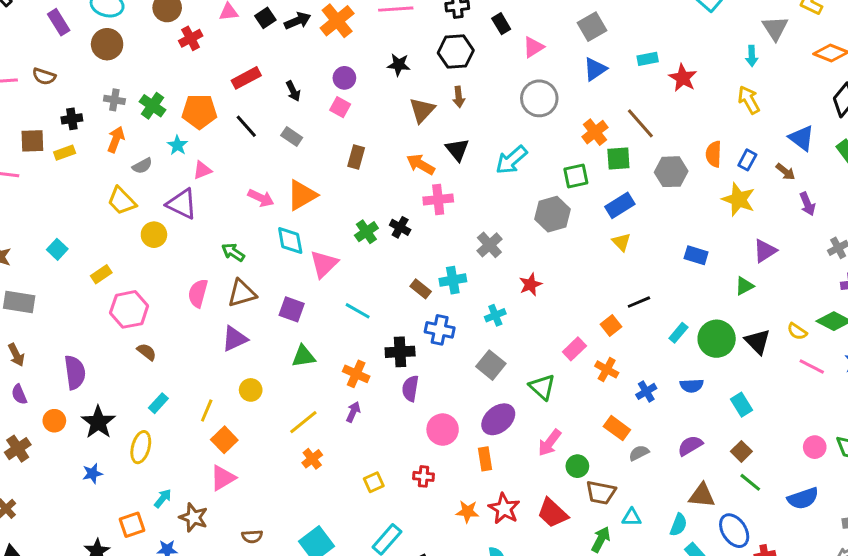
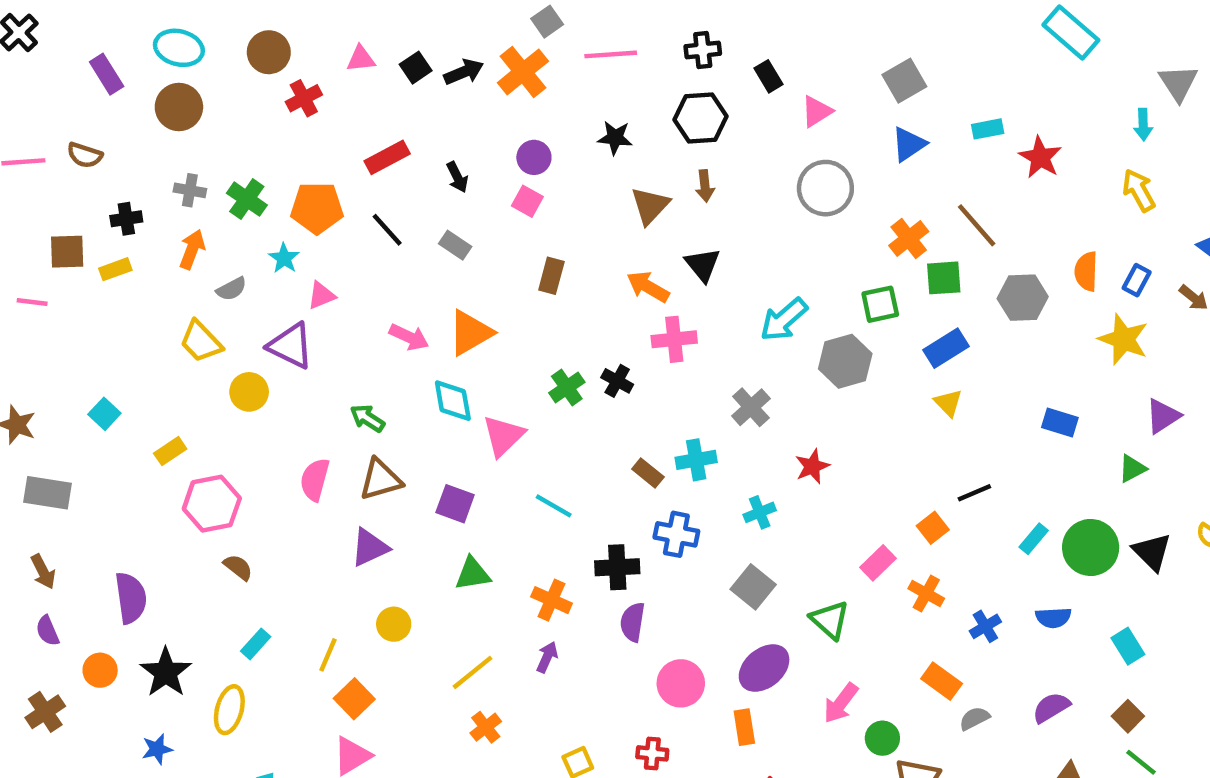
cyan arrow: (511, 160) -> (784, 320), moved

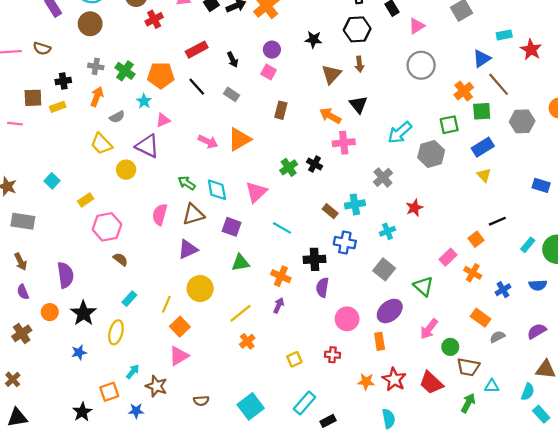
blue triangle: (909, 144) -> (482, 59), moved
cyan diamond: (453, 401) -> (217, 190), moved
yellow circle: (394, 624) -> (200, 289), size x1.5

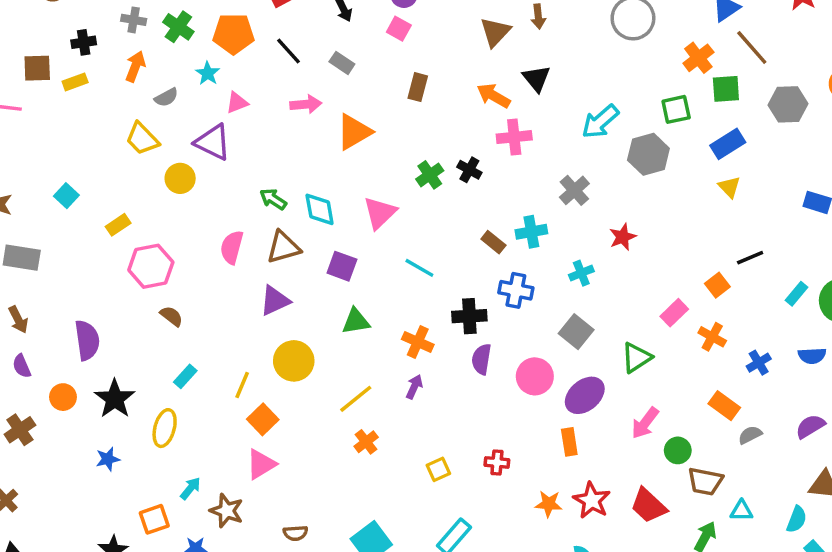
pink arrow: (208, 142) -> (306, 104), moved, turned -30
green triangle: (423, 286) -> (636, 357), turned 45
pink circle: (347, 319) -> (535, 376), moved

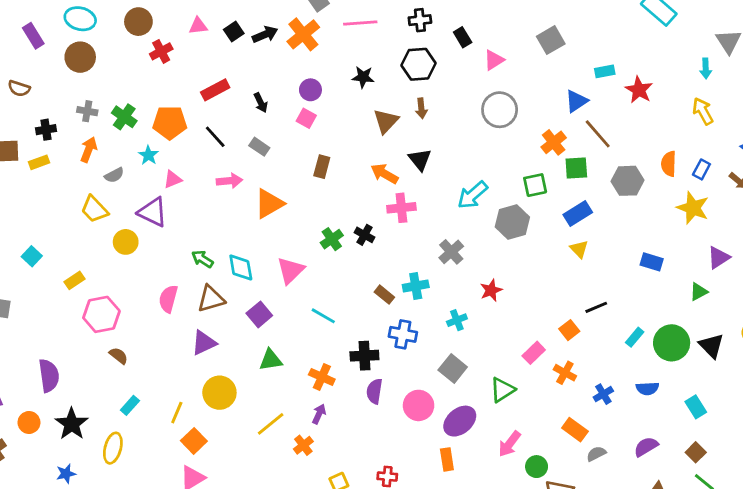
purple square: (342, 266) -> (259, 314), turned 30
orange cross: (366, 442) -> (303, 445), moved

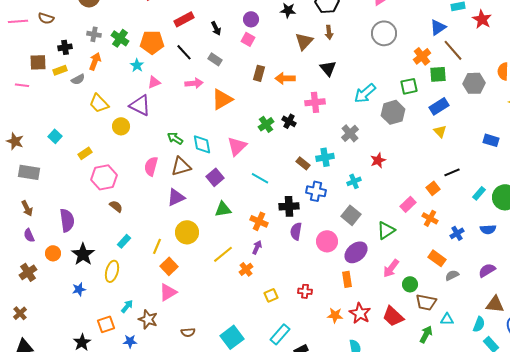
orange arrow: (384, 174) -> (285, 78), moved, turned -30
gray semicircle: (114, 175) -> (78, 79), moved

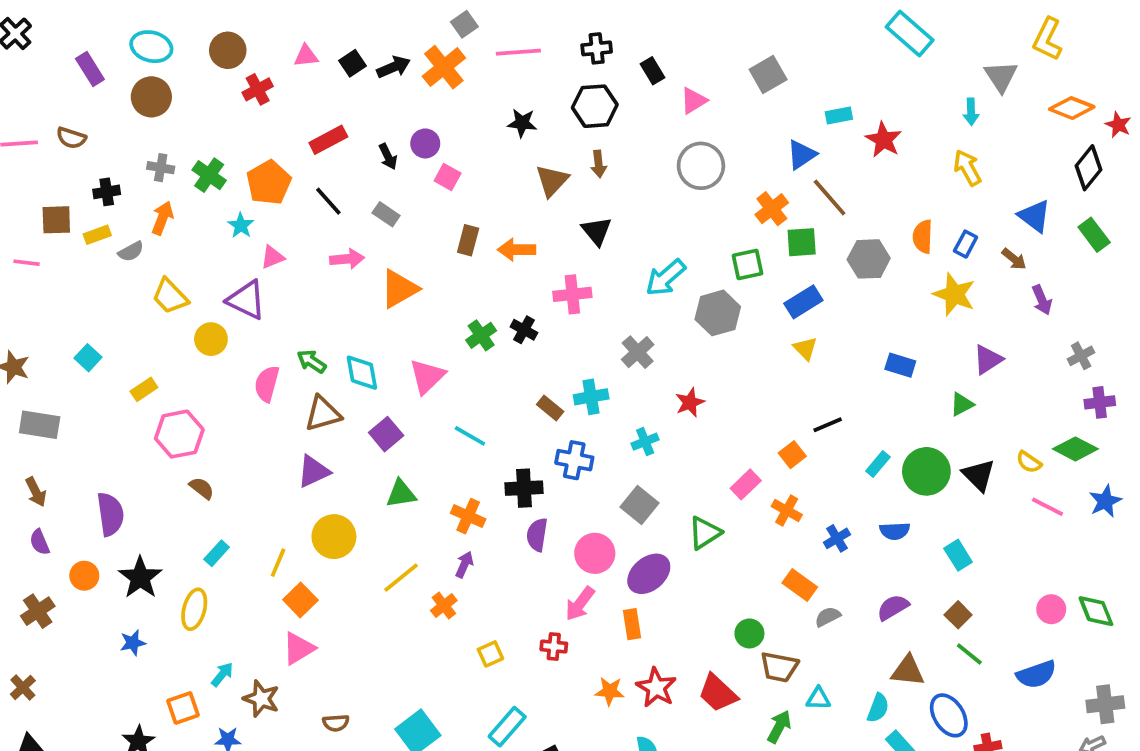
purple circle: (251, 19) -> (425, 143), moved
orange pentagon: (152, 42) -> (269, 183), turned -30
pink semicircle: (151, 166) -> (267, 384), moved
pink arrow: (391, 268) -> (580, 604), moved

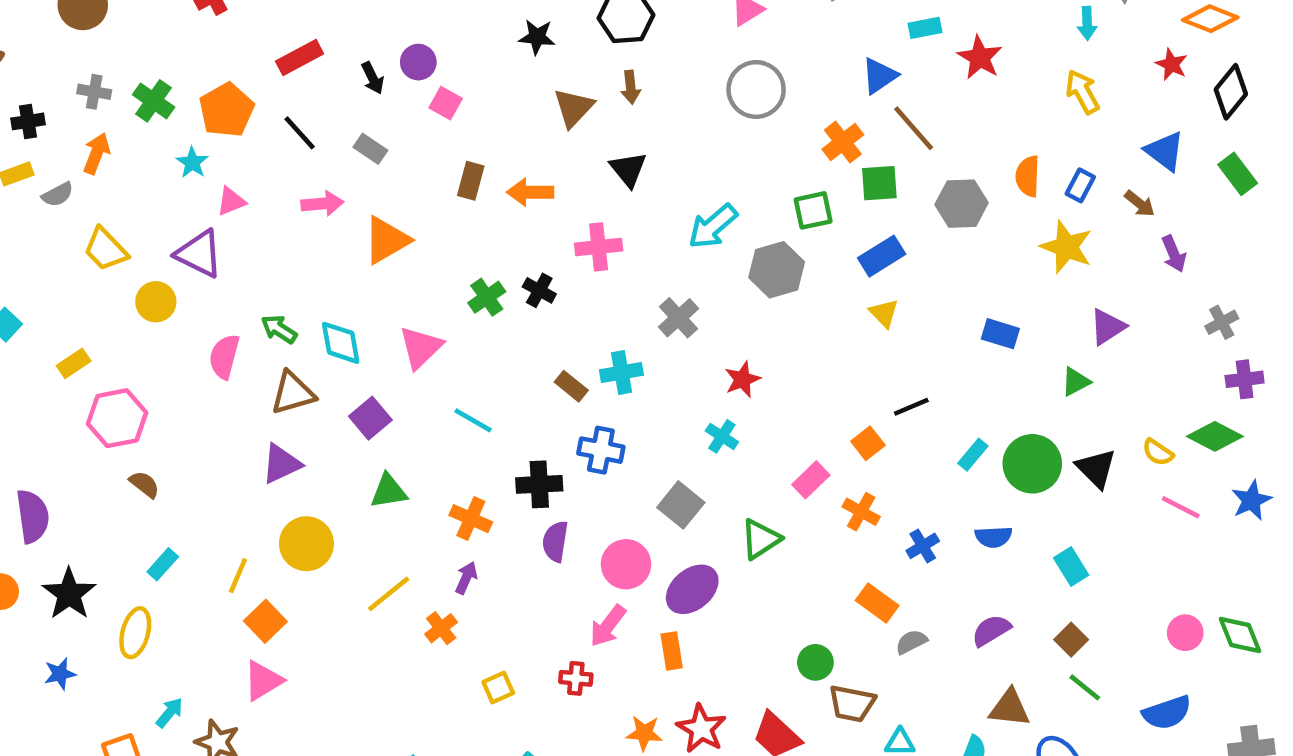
red star: (1118, 125) -> (1172, 64), moved
cyan cross: (645, 442) -> (722, 436), moved, turned -35

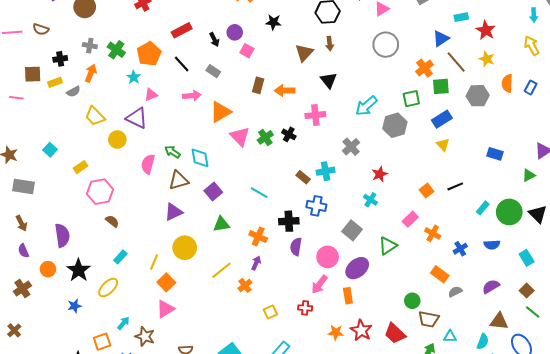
black star: (537, 37) -> (273, 22), moved
yellow star: (1067, 247) -> (487, 59), moved, size x0.7
pink triangle: (421, 347) -> (240, 136), moved, turned -30
orange square: (868, 443) -> (427, 191), moved
yellow ellipse: (135, 633) -> (108, 288), turned 30

